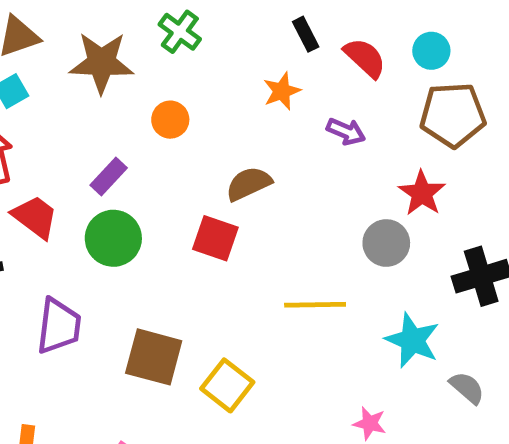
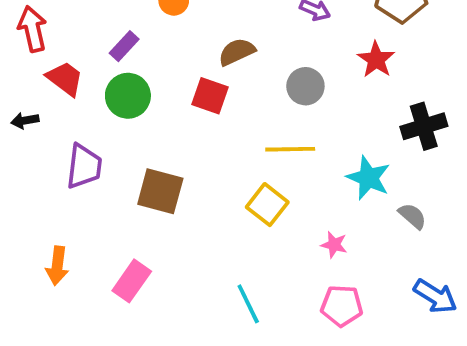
gray circle: (386, 243) -> (305, 86), moved
yellow square: (227, 385) -> (267, 205), moved

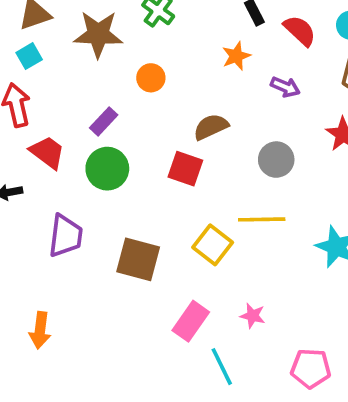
yellow square: (267, 205) -> (213, 245), moved
pink star: (334, 245) -> (253, 316), moved
pink rectangle: (132, 281) -> (191, 321), moved

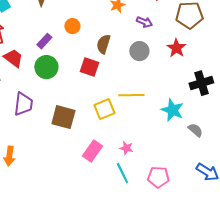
orange circle: (151, 78) -> (72, 26), moved
brown semicircle: (211, 127) -> (103, 44), turned -48
gray circle: (276, 160) -> (139, 51), moved
yellow square: (213, 245) -> (104, 109), turned 30
cyan line: (222, 367) -> (122, 173), moved

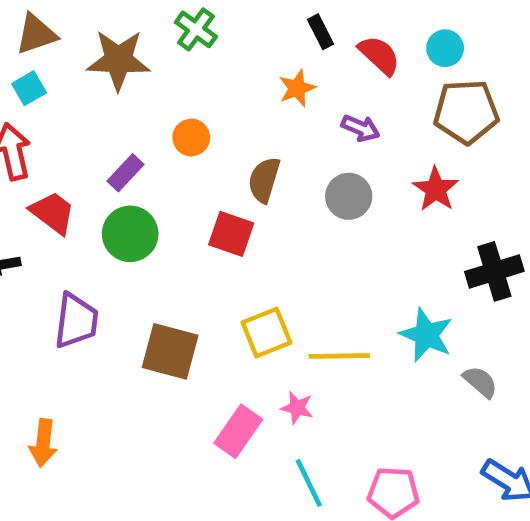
yellow line: (131, 95) -> (339, 356), moved
pink star: (126, 148) -> (297, 408), moved

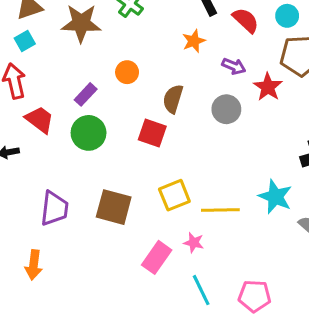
red star: (436, 189) -> (268, 87), moved
purple trapezoid: (76, 321) -> (54, 209), moved

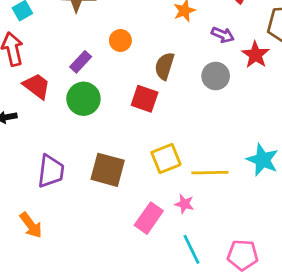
orange arrow: (34, 265) -> (31, 225), turned -44

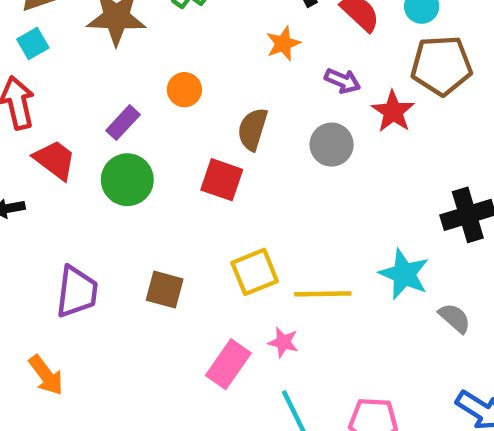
brown square: (108, 170) -> (165, 290), size x0.7

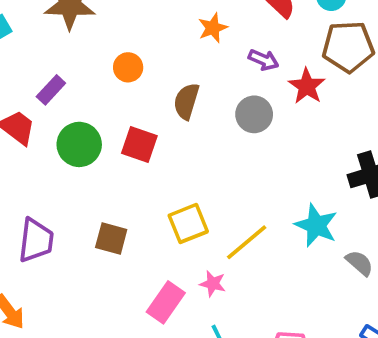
purple rectangle: (123, 123) -> (51, 90), moved
red square: (222, 180) -> (139, 144), moved
yellow line: (323, 294) -> (247, 242), turned -39

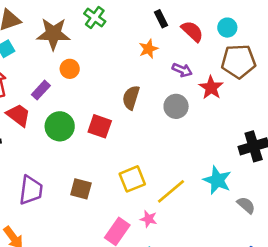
orange circle: (128, 67) -> (70, 69), moved

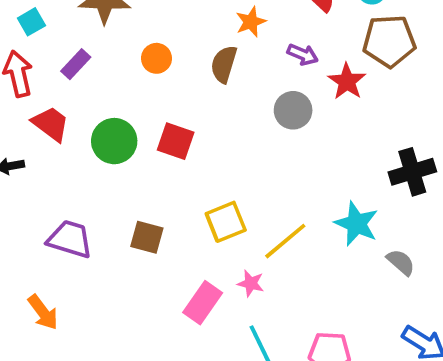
orange circle: (70, 69) -> (156, 58), moved
purple rectangle: (41, 90) -> (76, 64), moved
brown semicircle: (131, 98) -> (224, 64), moved
purple trapezoid: (31, 190) -> (70, 239), turned -80

